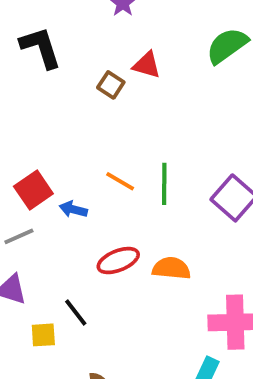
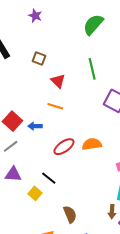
red triangle: (147, 65) -> (58, 81), moved, turned 42
green line: (164, 184) -> (92, 69), moved
yellow square: (43, 335) -> (35, 193), turned -32

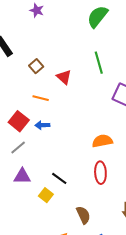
brown square: (39, 59) -> (36, 66), moved, turned 32
orange line: (55, 106) -> (41, 98), moved
red ellipse: (64, 147) -> (100, 173), moved, turned -55

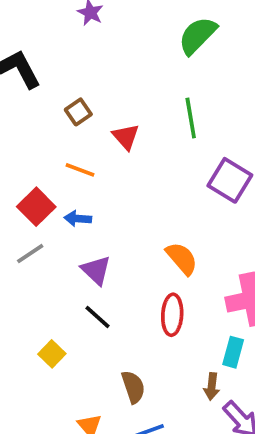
orange semicircle: (102, 141) -> (182, 258), turned 54
purple triangle: (22, 176) -> (96, 270), moved, turned 36
yellow square: (46, 195) -> (52, 354), moved

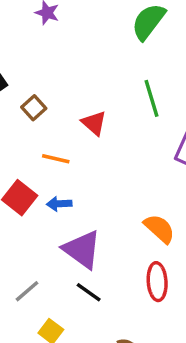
brown square: (78, 112) -> (34, 108), moved
gray line: (30, 254) -> (27, 291), moved
purple triangle: (96, 270) -> (82, 249), size x1.4

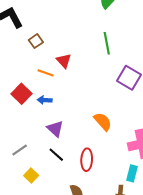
red triangle: (94, 123) -> (64, 61), moved
purple triangle: (82, 249) -> (55, 129), size x0.7
red ellipse: (157, 282) -> (87, 160), moved

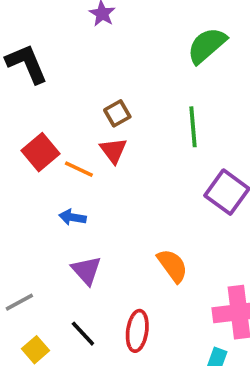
brown square: (36, 41) -> (117, 113), moved
red square: (21, 94) -> (41, 152), moved
black line: (56, 155) -> (83, 334), moved

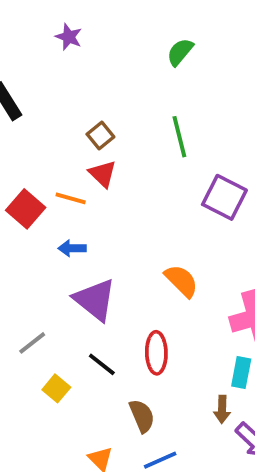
green semicircle: (207, 45) -> (180, 52), size x0.7
red square: (41, 152) -> (26, 209), moved
purple triangle: (86, 270) -> (95, 300), size x1.4

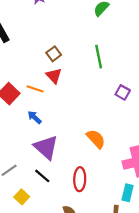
purple square: (224, 197) -> (123, 92), size x0.6
blue arrow: (72, 248) -> (34, 117), turned 40
black line: (102, 364) -> (42, 176), moved

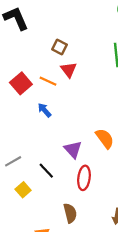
brown square: (54, 54) -> (59, 47), moved, turned -32
purple triangle: (46, 147) -> (73, 149), moved, size x0.7

